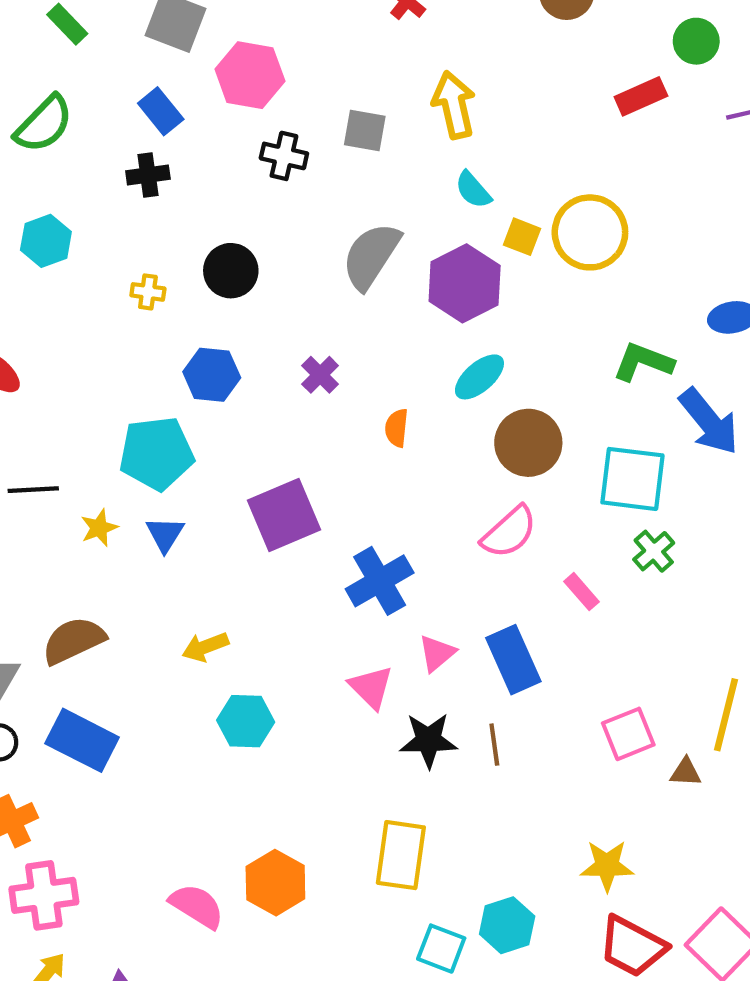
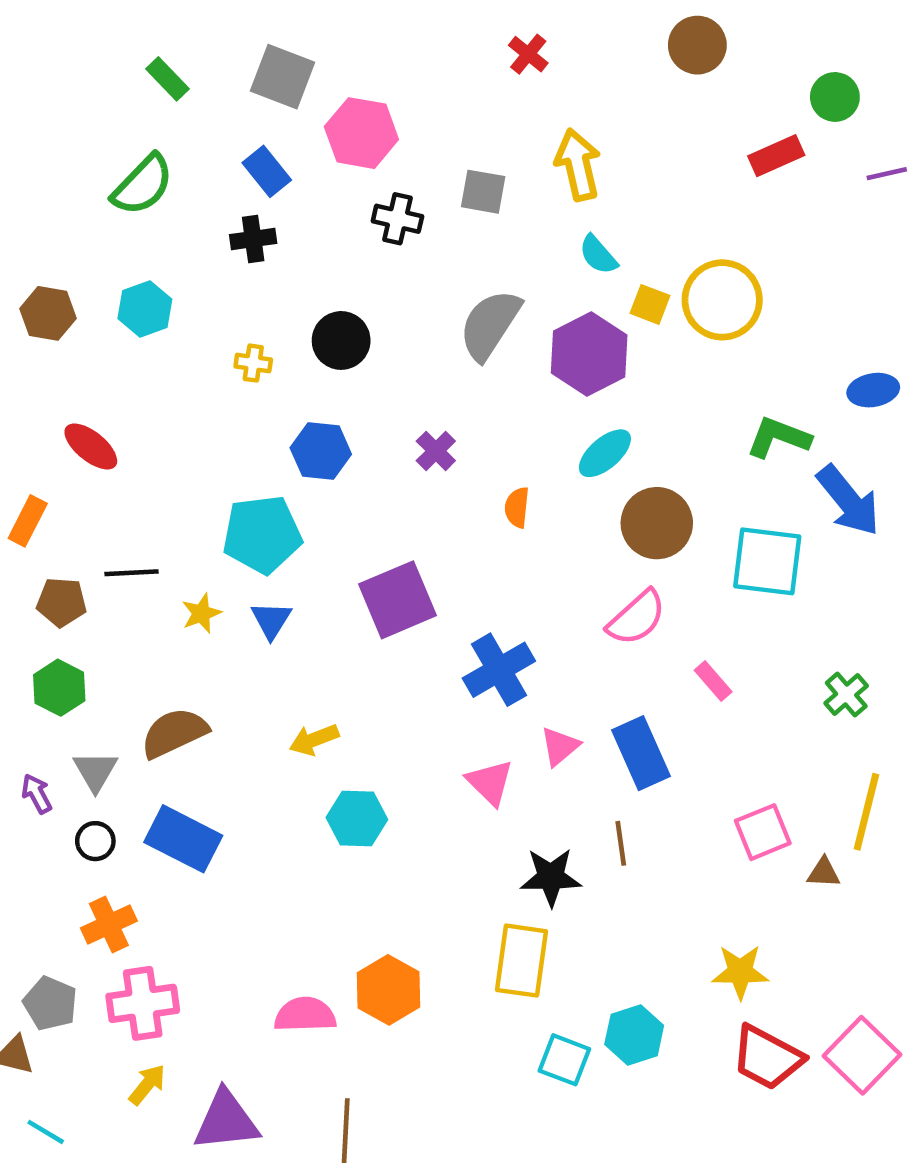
green cross: (654, 551) -> (846, 694), moved
black star: (428, 740) -> (551, 877), moved
pink semicircle: (197, 906) -> (305, 1015), turned -34

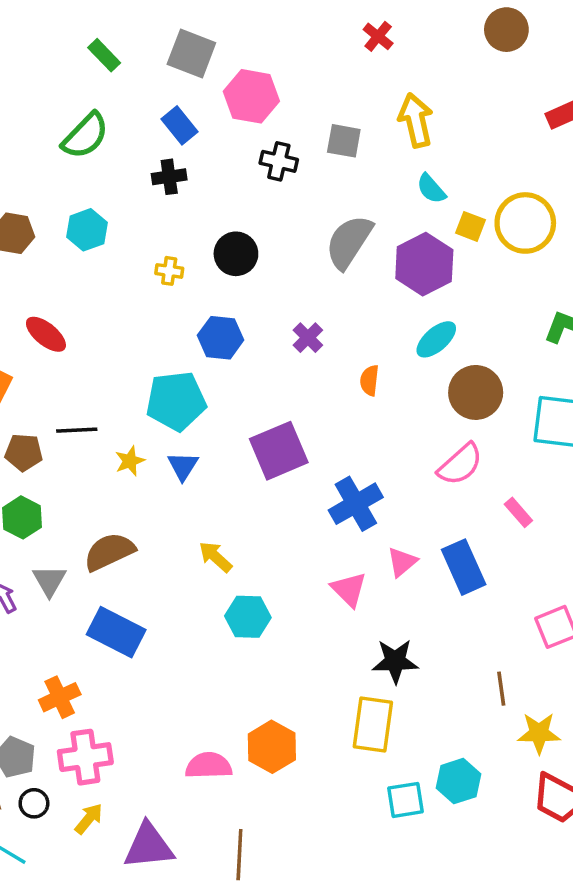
yellow arrow: (314, 740) -> (215, 557), turned 63
black circle: (95, 841) -> (34, 803), moved
brown line: (621, 843) -> (501, 689), moved
cyan square: (564, 1060) -> (405, 800), turned -30

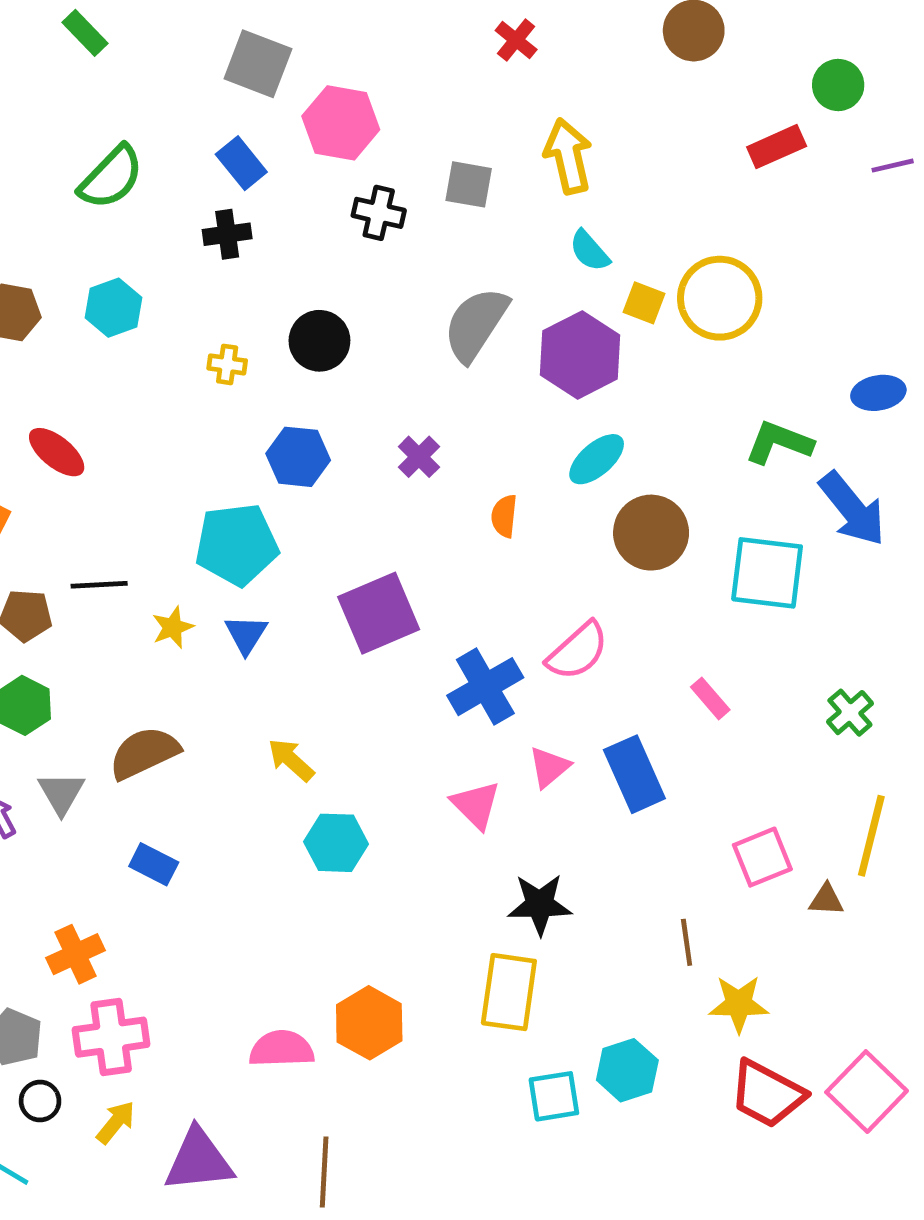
green rectangle: (104, 55) -> (85, 33), moved
pink semicircle: (460, 464) -> (578, 651), moved
blue rectangle: (116, 632) -> (154, 864), size x0.6

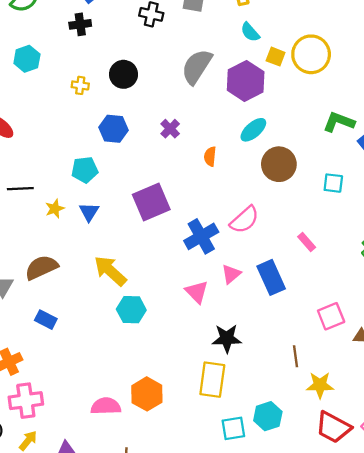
cyan pentagon: (237, 544) -> (85, 170), size x0.7
cyan square: (767, 573) -> (333, 183), size x0.6
yellow arrow: (291, 760) -> (110, 271), size x1.5

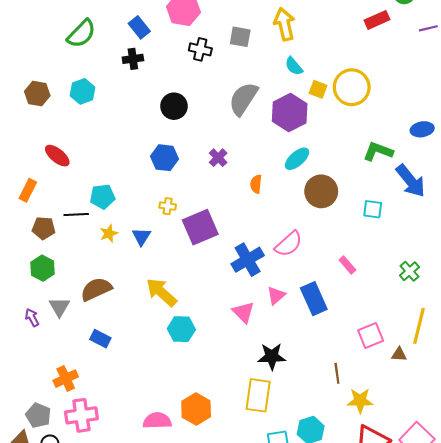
yellow cross: (80, 85) -> (168, 206), moved
cyan pentagon: (85, 170) -> (102, 197), moved

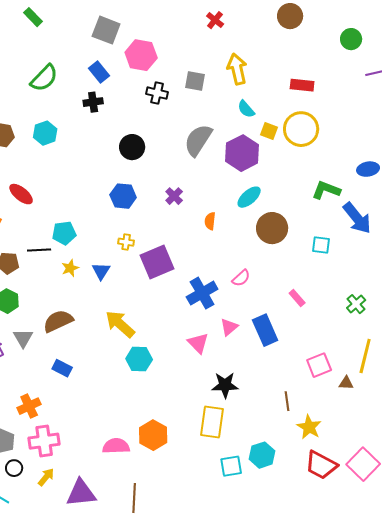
red rectangle: (377, 20) -> (302, 85), moved, turned 30
pink semicircle: (289, 244) -> (241, 278), size x0.7
yellow star: (360, 401) -> (309, 427), turned 30

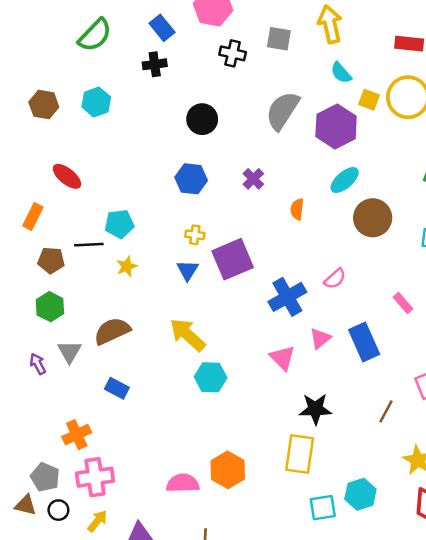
blue triangle: (101, 271) -> (188, 270), moved
brown line: (287, 401) -> (386, 411), moved, turned 36

